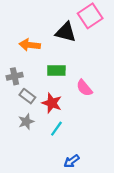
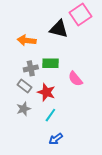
gray cross: (15, 76) -> (31, 68), moved
blue arrow: (72, 161) -> (56, 139), moved

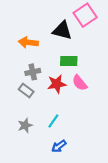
green rectangle: (50, 63) -> (69, 61), moved
red star: (46, 92) -> (57, 84), moved, turned -30
gray star: (24, 109) -> (25, 125), moved

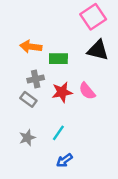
black triangle: (62, 30) -> (98, 50), moved
green rectangle: (69, 61) -> (58, 59), moved

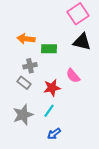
red star: (62, 92) -> (52, 88), moved
gray star: (27, 138) -> (23, 115), size x1.5

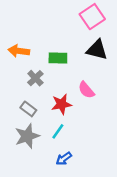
orange arrow: (26, 39) -> (19, 51), moved
gray cross: (30, 66) -> (35, 78), turned -32
gray rectangle: (24, 83) -> (28, 109), moved

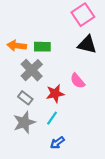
green rectangle: (58, 58) -> (42, 47), moved
gray cross: (35, 78) -> (32, 70), size x1.5

